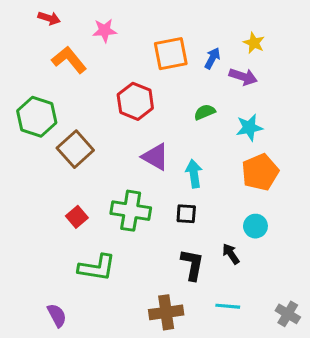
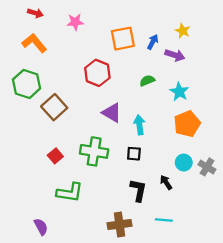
orange L-shape: (69, 60) -> (34, 43), moved
cyan star: (249, 128) -> (179, 92), turned -30
gray cross: (288, 314) -> (207, 167), moved

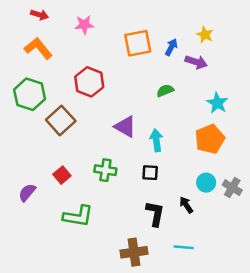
red hexagon: (97, 73) -> (89, 82), moved
cyan star: (179, 92) -> (217, 103), moved
green cross: (94, 151) -> (105, 170), size x0.7
purple semicircle: (41, 227) -> (27, 193), moved, turned -112

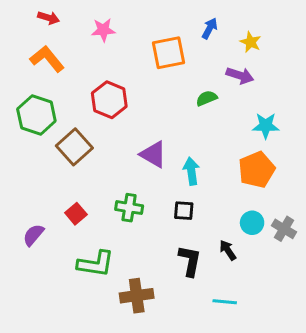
blue arrow: (171, 47) -> (210, 28), moved
green semicircle: (165, 91) -> (207, 98), moved
cyan star: (217, 103) -> (266, 126), turned -30
brown cross: (134, 252) -> (137, 296), moved

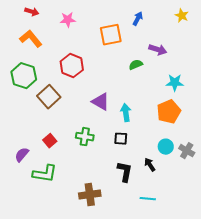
yellow star: (251, 42) -> (182, 16), moved
green L-shape: (96, 264) -> (45, 174), moved

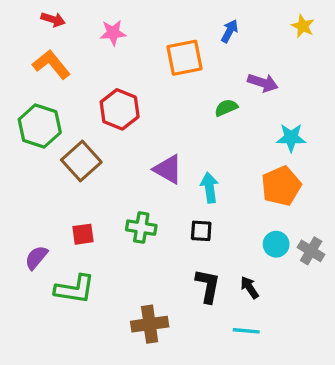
red square: (50, 141) -> (83, 234), turned 32
black arrow: (150, 165) -> (249, 287), moved

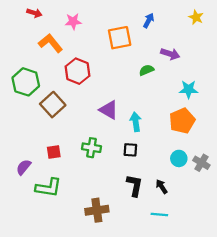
orange L-shape: (51, 64) -> (51, 43), moved

